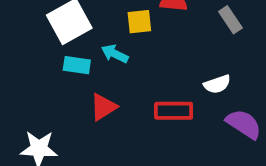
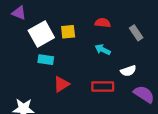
yellow square: (139, 22) -> (68, 32), moved
cyan arrow: (115, 54) -> (103, 50), moved

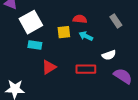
red semicircle: (103, 23) -> (80, 19), moved
yellow square: (68, 32) -> (64, 32), moved

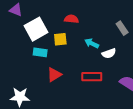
red semicircle: (80, 19) -> (71, 19), moved
yellow square: (64, 32) -> (60, 39), moved
white semicircle: (109, 55) -> (109, 53), moved

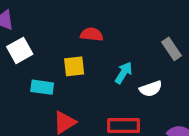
white square: (36, 29) -> (20, 50), moved, size x0.7
cyan arrow: (92, 43) -> (124, 73), turned 96

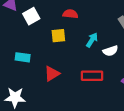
white square: (20, 50) -> (31, 16), moved
cyan rectangle: (42, 87) -> (23, 57), moved

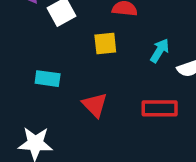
red triangle: (52, 74) -> (95, 105), turned -42

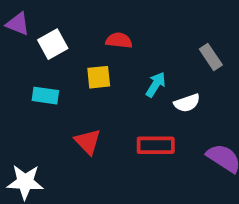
cyan rectangle: (48, 79) -> (45, 96), moved

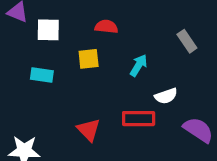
white square: (53, 44) -> (48, 30), turned 30
white semicircle: (187, 103) -> (166, 96), moved
red triangle: (88, 142) -> (89, 130), moved

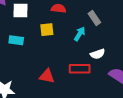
gray rectangle: (187, 41) -> (94, 18), moved
red triangle: (89, 130) -> (47, 76), turned -35

